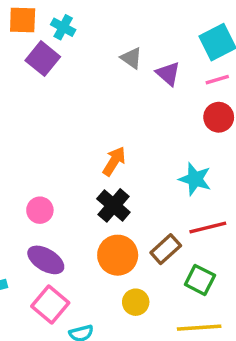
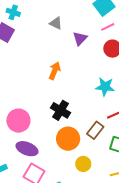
purple triangle: (168, 74) -> (80, 38), moved, turned 42
orange arrow: (114, 161) -> (55, 71), moved
pink circle: (40, 210) -> (18, 121), size x1.5

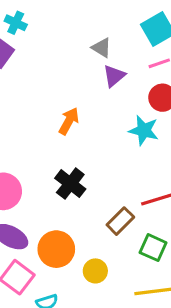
gray triangle: (56, 23) -> (102, 48), moved
cyan star: (105, 87) -> (144, 130), moved
orange circle: (68, 139) -> (56, 249), moved

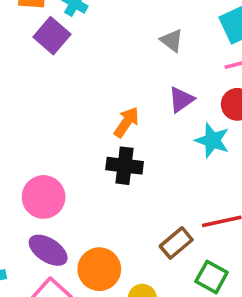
purple triangle: (114, 76) -> (181, 100), moved
black cross: (70, 184) -> (125, 166), moved, turned -36

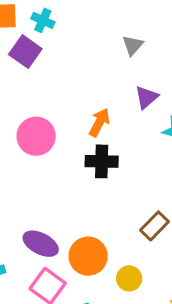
gray triangle: (172, 40) -> (133, 45), turned 40
pink circle: (44, 197) -> (36, 136), moved

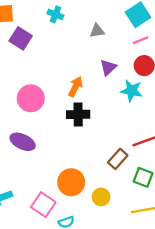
cyan cross: (43, 20) -> (55, 14), moved
gray triangle: (133, 45) -> (97, 31), turned 42
purple ellipse: (41, 244) -> (23, 142), moved

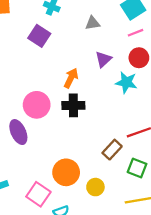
purple square: (21, 38) -> (39, 36), moved
pink circle: (31, 98) -> (37, 105), moved
purple ellipse: (23, 142) -> (18, 132), turned 40

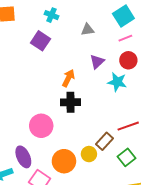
pink circle: (37, 105) -> (41, 126), moved
purple ellipse: (18, 132) -> (23, 157), moved
green square: (137, 168) -> (127, 157), turned 30
yellow circle: (95, 187) -> (89, 154), moved

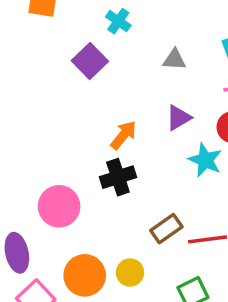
black cross: (71, 102) -> (118, 177), turned -30
brown rectangle: (105, 141) -> (166, 229), moved

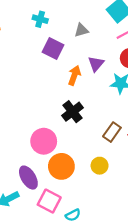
purple square: (90, 61) -> (53, 49), moved
orange arrow: (124, 135) -> (74, 75), moved
orange circle: (85, 275) -> (61, 166), moved

